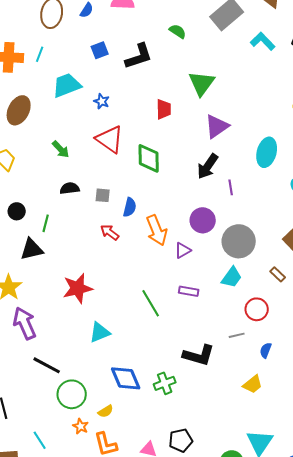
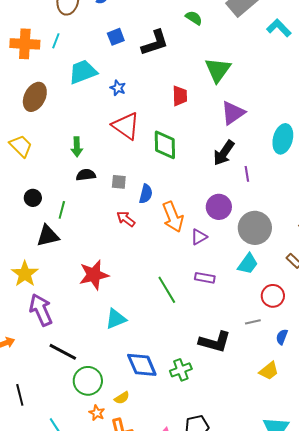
green arrow: (61, 149) -> (77, 147), moved, turned 42

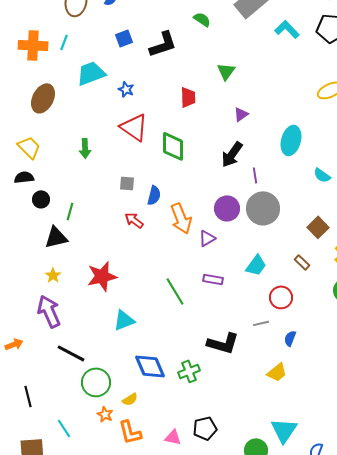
green triangle: (218, 70) -> (226, 71), size x0.7
purple triangle: (233, 113) -> (241, 114), size x0.6
black semicircle: (86, 175) -> (24, 177), moved
gray circle: (255, 228) -> (263, 208), moved
yellow star: (25, 274) -> (53, 275), moved, size x0.6

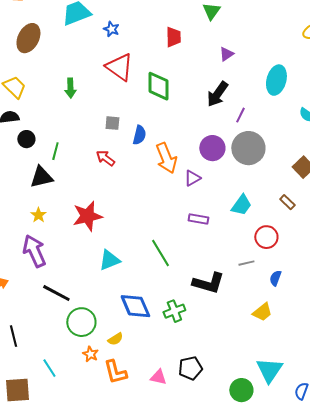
purple line: (255, 175) -> (240, 115), turned 35
red arrow: (134, 220) -> (105, 158), moved
green line: (175, 291) -> (160, 253), moved

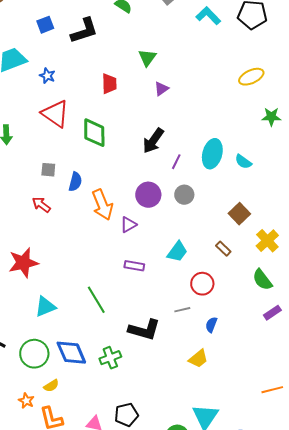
purple triangle: (226, 54) -> (161, 89), moved
cyan ellipse: (276, 80) -> (212, 154), moved
gray circle: (248, 148) -> (184, 195), size x0.6
green circle: (81, 322) -> (34, 354), moved

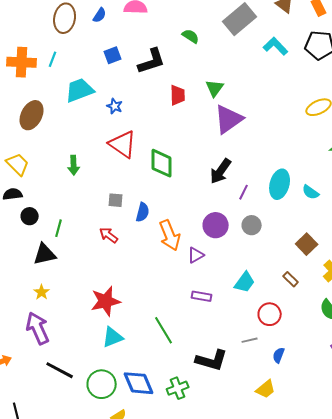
red trapezoid: (109, 84) -> (178, 95), moved
purple triangle: (161, 89) -> (229, 119), size x2.0
red star: (23, 263) -> (106, 301), moved

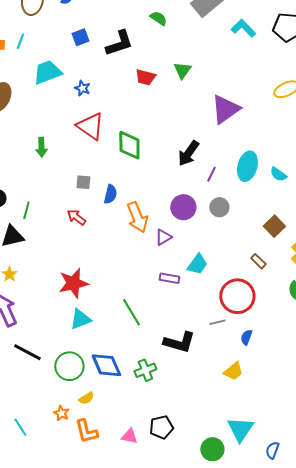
red trapezoid: (178, 95) -> (145, 77), turned 105
purple triangle: (229, 119) -> (225, 109), moved
cyan trapezoid: (245, 282) -> (197, 264), moved
red circle: (270, 314) -> (237, 296), size x1.5

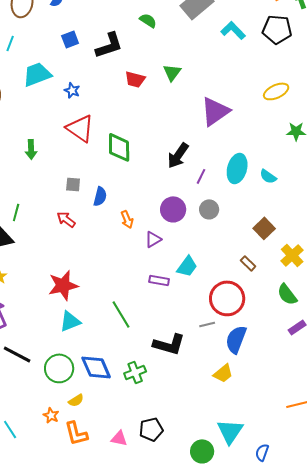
orange arrow: (137, 217) -> (127, 219), size x0.6
blue semicircle: (246, 337) -> (236, 339), size x1.8

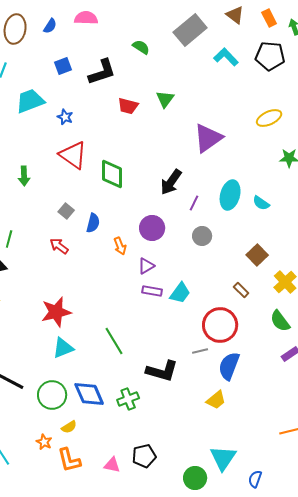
gray square: (73, 184) -> (66, 211), turned 35
purple circle: (173, 209) -> (152, 228), moved
purple rectangle: (159, 280) -> (152, 291), moved

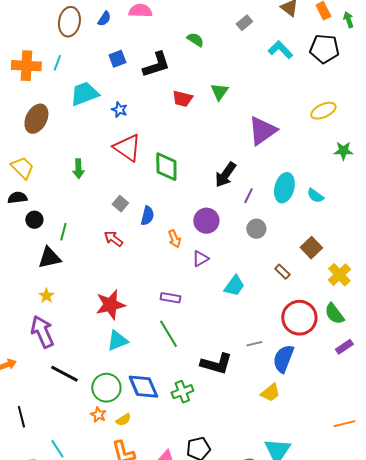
gray rectangle: (190, 30) -> (244, 23), size x0.5
brown rectangle: (241, 290) -> (282, 272), moved
purple rectangle: (152, 291) -> (170, 298), moved
red circle: (220, 325) -> (299, 318), moved
orange star: (44, 442) -> (98, 415), moved

